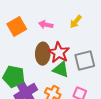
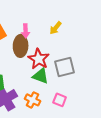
pink arrow: (46, 25) -> (26, 31), turned -104
brown ellipse: (43, 54) -> (21, 46), moved

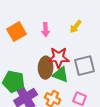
brown ellipse: (21, 46) -> (46, 68), moved
red star: (39, 59) -> (59, 58), turned -30

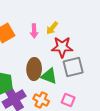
yellow arrow: (76, 27) -> (52, 28), moved
red star: (59, 58) -> (62, 47), moved

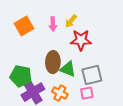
gray square: (73, 67) -> (92, 75), moved
pink square: (68, 100) -> (87, 93), turned -32

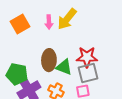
yellow arrow: (71, 21) -> (67, 19), size x1.6
red star: (81, 40) -> (87, 57), moved

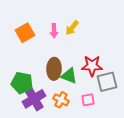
yellow arrow: (67, 19) -> (72, 28), size x0.7
gray square: (88, 73) -> (107, 82), moved

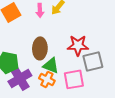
green triangle: (69, 76) -> (51, 65), moved
pink square: (88, 100) -> (74, 79), size x1.5

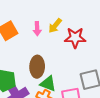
red star: (78, 45) -> (75, 38), moved

